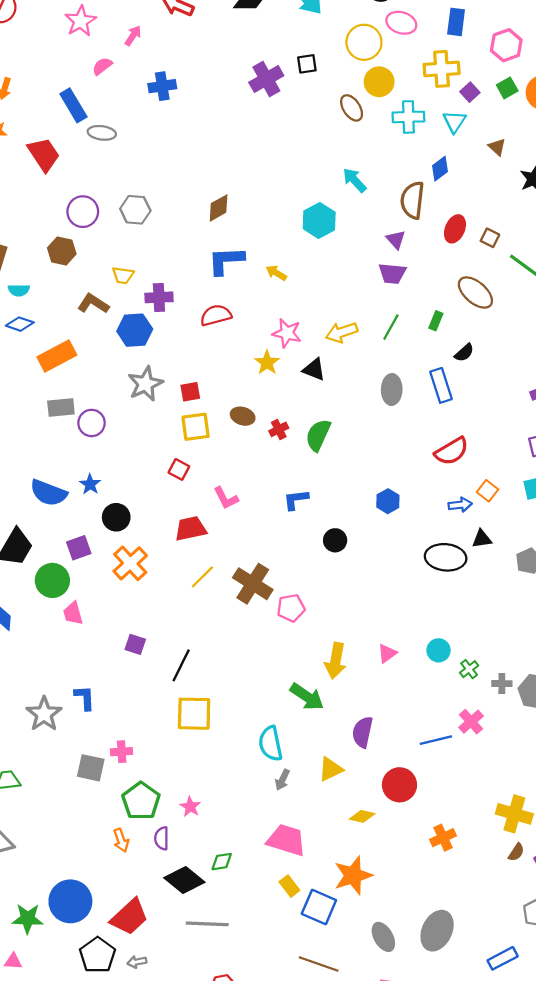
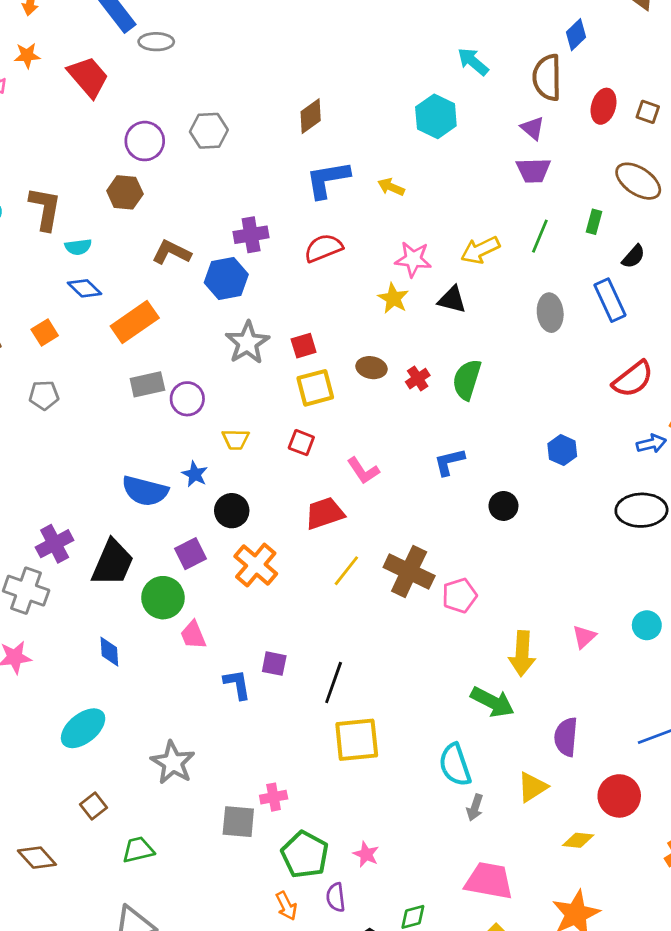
yellow trapezoid: (123, 275) -> (236, 439), moved
blue diamond: (20, 324) -> (84, 288), turned 32
blue L-shape: (85, 698) -> (237, 684), moved

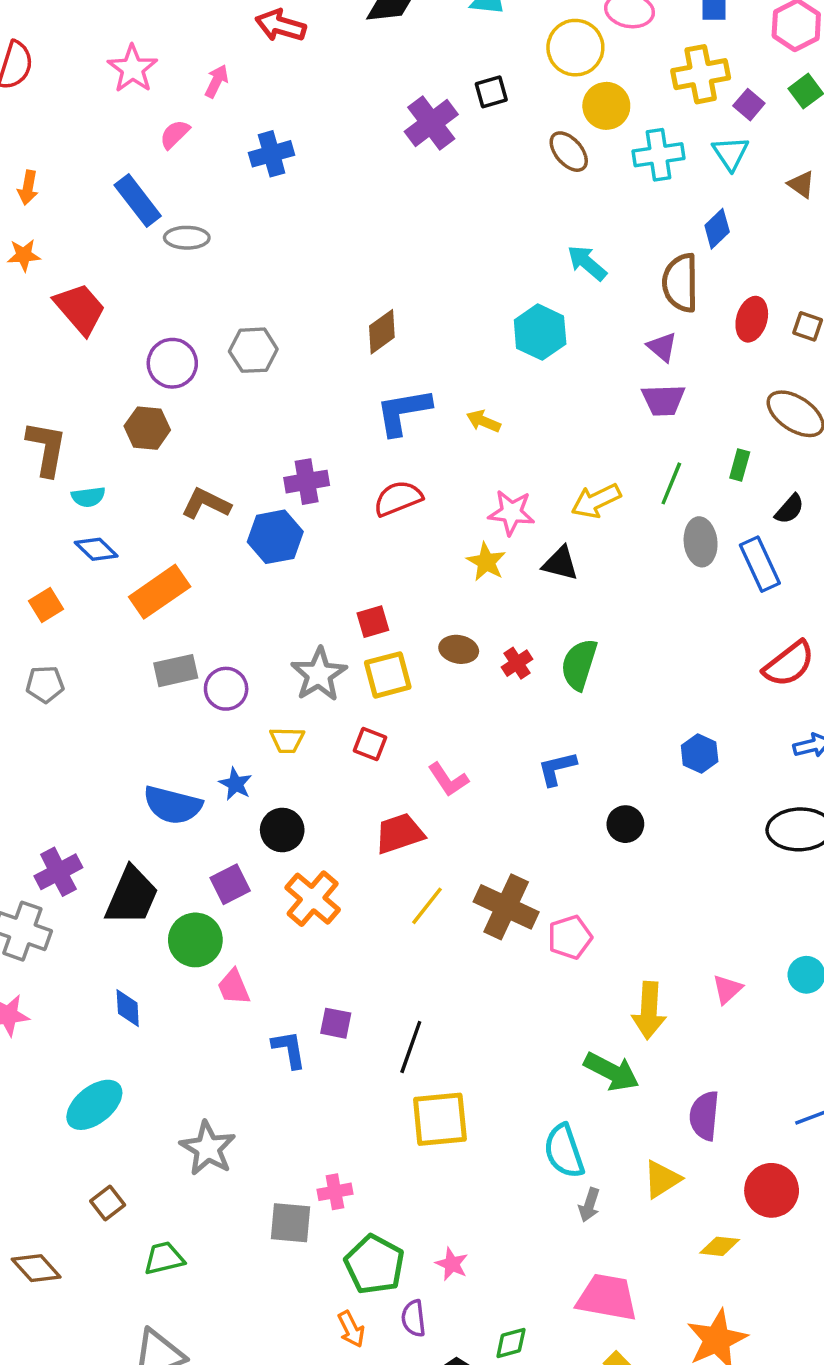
red trapezoid: (88, 77) -> (80, 309), moved
gray ellipse: (550, 313) -> (701, 542), moved
gray star: (247, 343) -> (319, 674), moved

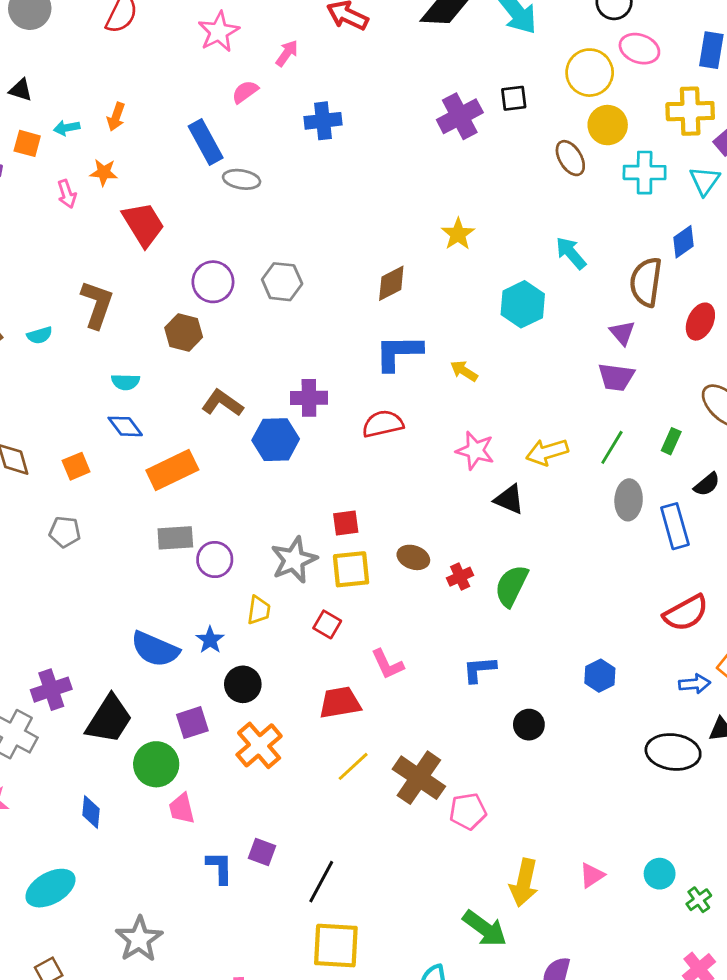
brown L-shape: (46, 448) -> (97, 304), moved
yellow star: (486, 562) -> (458, 234), moved
yellow trapezoid: (287, 740) -> (259, 610), turned -92

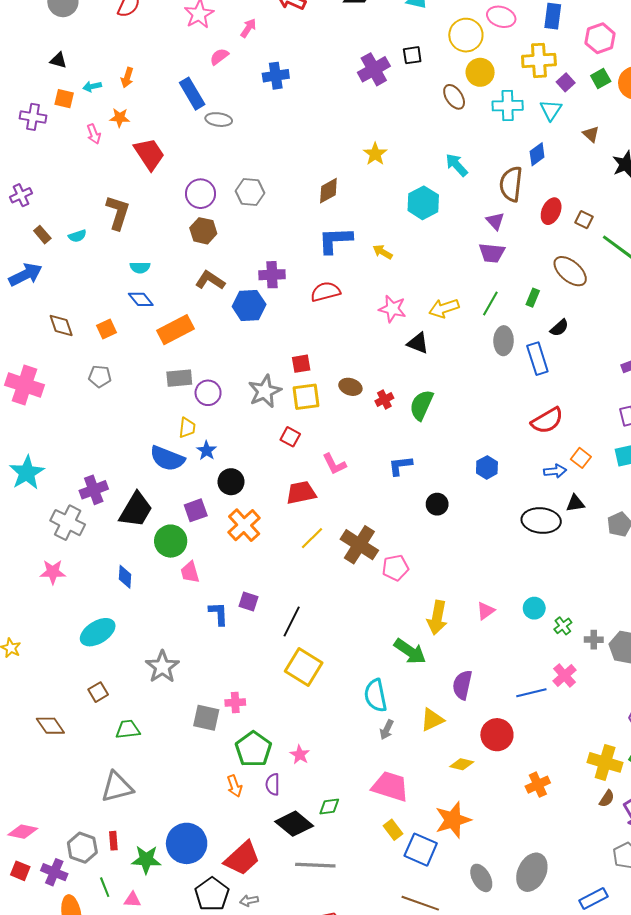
brown hexagon: (184, 332) -> (203, 231), moved
yellow trapezoid: (259, 610) -> (187, 428), moved
yellow square: (336, 946) -> (304, 667), turned 30

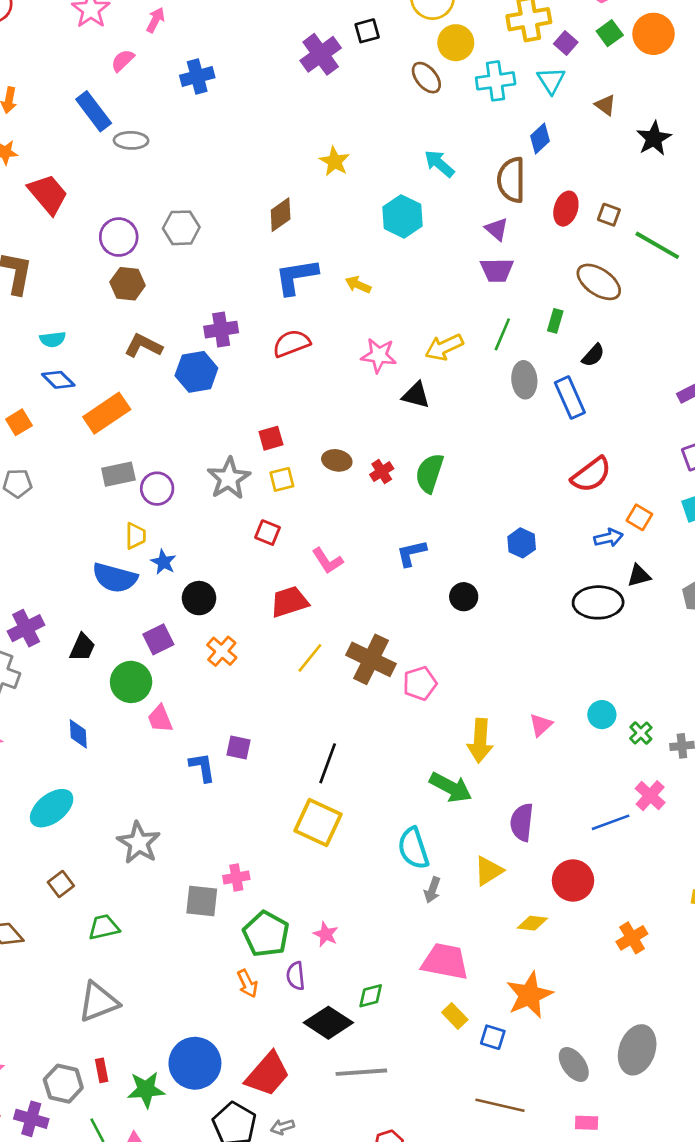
yellow square: (306, 397) -> (282, 479), size x0.7
black trapezoid: (136, 510) -> (82, 647), size x0.6
orange cross: (244, 525) -> (222, 651), size x0.7
black line: (292, 622) -> (328, 763), moved
blue square: (421, 850) -> (493, 1037), size x0.6

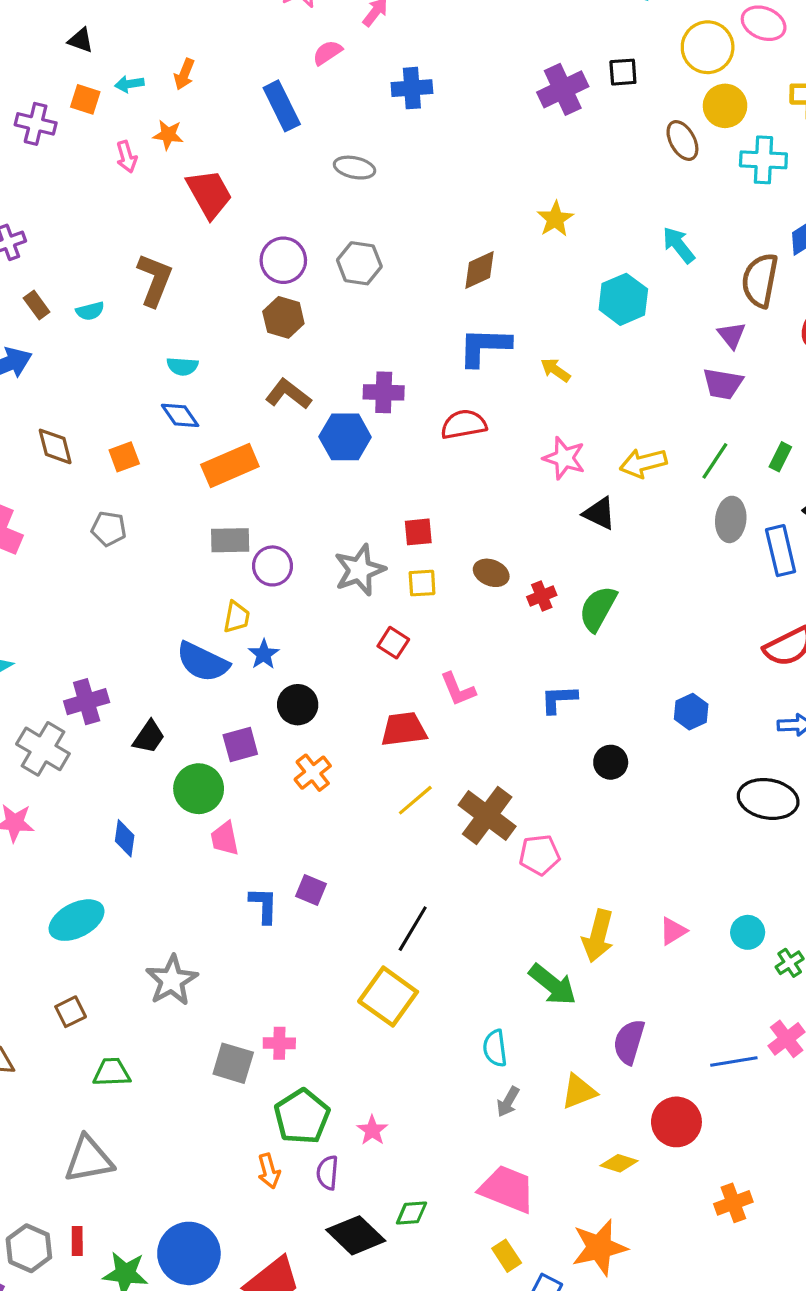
gray ellipse: (131, 140) -> (355, 168), moved
cyan semicircle: (413, 848) -> (495, 1048), size x0.7

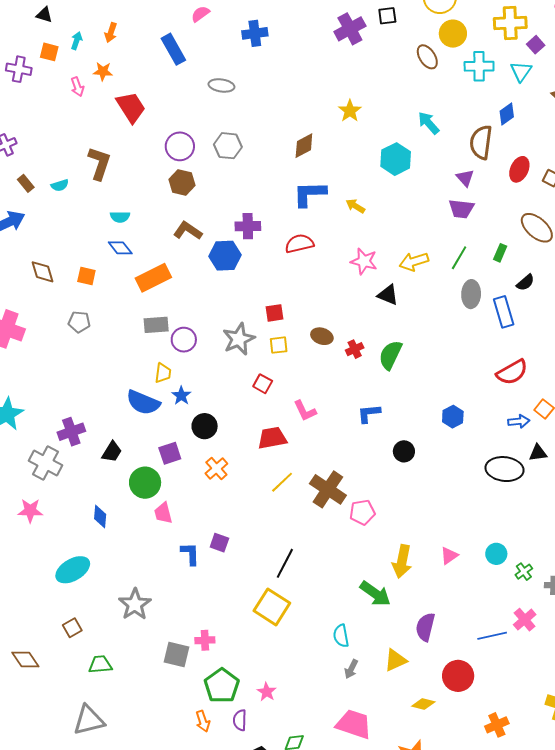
cyan arrow: (129, 84) -> (77, 41), turned 120
orange square: (124, 457) -> (86, 276), turned 36

